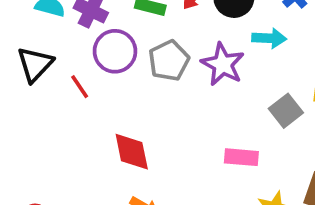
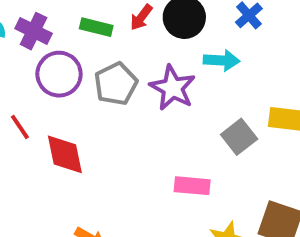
red line: (80, 87) -> (20, 127), moved
red diamond: (132, 152) -> (65, 154), moved

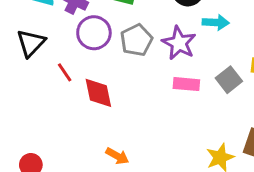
pink rectangle: (192, 186) -> (186, 84), moved

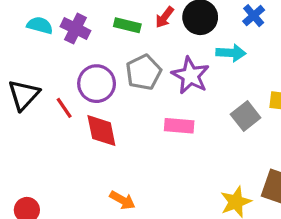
purple circle: (94, 33) -> (97, 84), moved
black triangle: (31, 43) -> (24, 95), moved
pink rectangle: (186, 84) -> (179, 126), moved

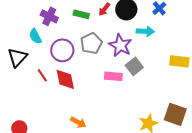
cyan semicircle: (40, 25) -> (35, 36), moved, turned -133
red line: (64, 108) -> (42, 75), moved
gray square: (246, 116) -> (134, 66), moved

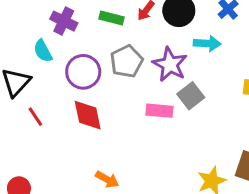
red line: (42, 75) -> (35, 117), moved

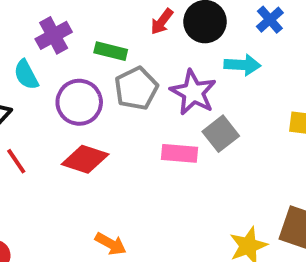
green rectangle: (112, 18) -> (111, 51), moved
purple cross: (64, 21) -> (54, 35), turned 35
red diamond: (88, 115) -> (85, 159), turned -60

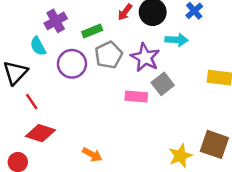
green rectangle: (111, 51) -> (92, 31), turned -36
red diamond: (85, 159) -> (40, 133), moved

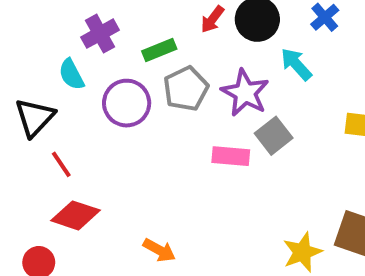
cyan arrow: (177, 40) -> (296, 64), turned -135

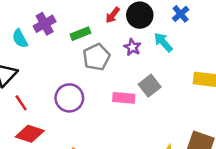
cyan semicircle: (71, 74) -> (20, 39), moved
purple star: (245, 93) -> (132, 47), moved, size x0.6
purple circle: (127, 103) -> (69, 98), moved

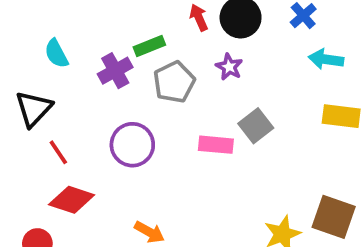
red arrow: (113, 15) -> (199, 17), turned 119
purple cross: (45, 24) -> (115, 71), moved
cyan arrow: (163, 42) -> (326, 59), moved, turned -40

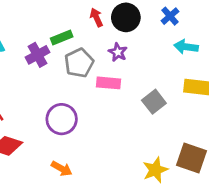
gray square: (256, 126) -> (154, 102), moved
purple circle: (132, 145) -> (62, 119), moved
pink rectangle: (216, 145) -> (108, 83), moved

